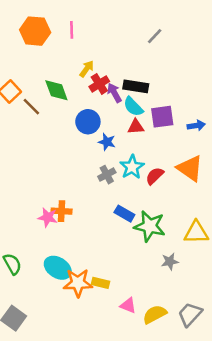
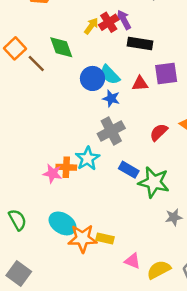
red cross: (99, 84) -> (109, 22), moved
purple arrow: (114, 93) -> (124, 20), moved
cyan semicircle: (133, 107) -> (110, 75), moved
cyan star: (132, 167) -> (87, 158), moved
gray cross: (107, 175) -> (111, 131), size x1.5

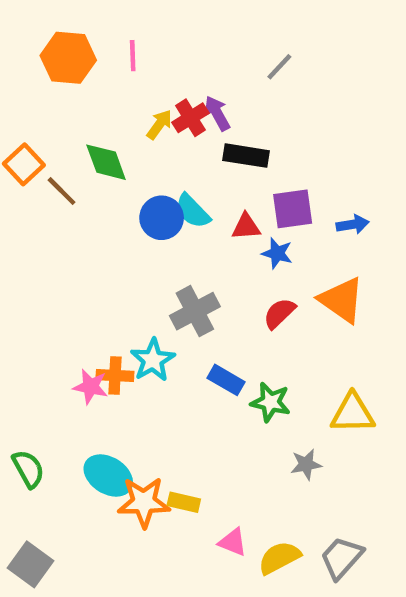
blue star: (111, 98) -> (277, 253), moved
green star: (154, 182) -> (270, 402), size x0.7

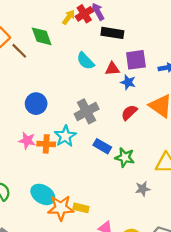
blue circle: (162, 218) -> (36, 104), moved
pink star: (90, 387) -> (27, 141), moved

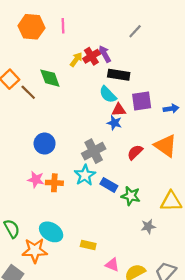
cyan semicircle: (85, 61) -> (108, 94), moved
blue star: (128, 82) -> (114, 123), moved
cyan star: (65, 136) -> (85, 175), moved
orange star: (61, 208) -> (35, 250), moved

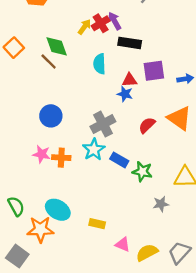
brown line: (28, 92) -> (49, 62), moved
cyan semicircle: (108, 94) -> (99, 64), moved, turned 42

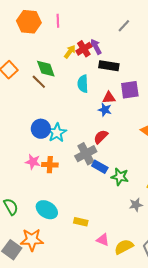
gray cross: (103, 124) -> (86, 154), moved
red semicircle: (147, 125) -> (101, 137), moved
cyan star: (94, 150) -> (57, 133), moved
orange star: (40, 229) -> (32, 240), moved

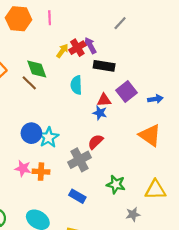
purple square: (130, 90) -> (127, 91), turned -30
blue rectangle: (100, 167) -> (77, 196), moved

